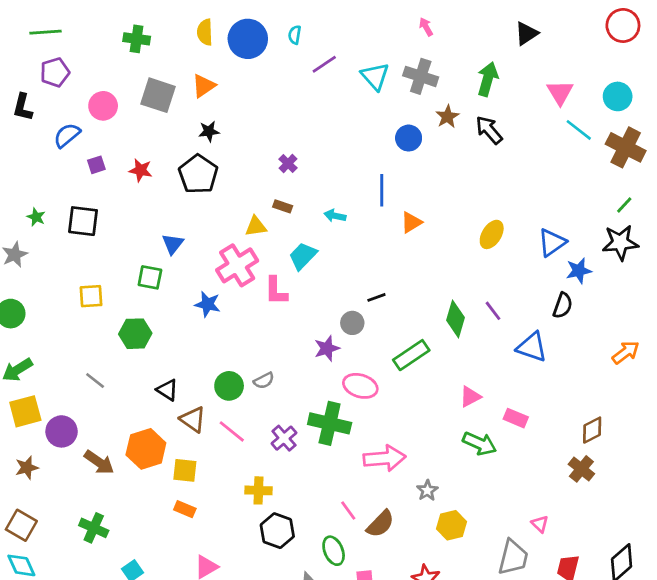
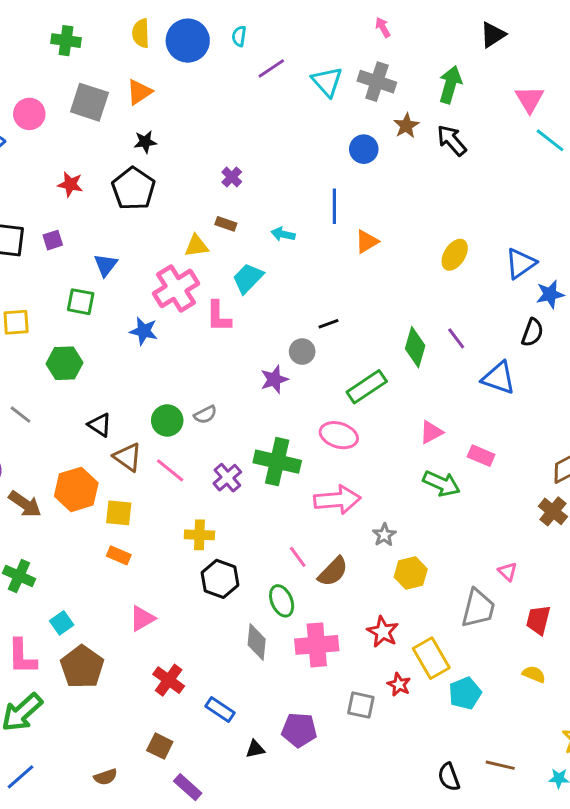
purple square: (96, 165) -> (53, 240), moved
pink ellipse: (360, 386) -> (339, 435), moved

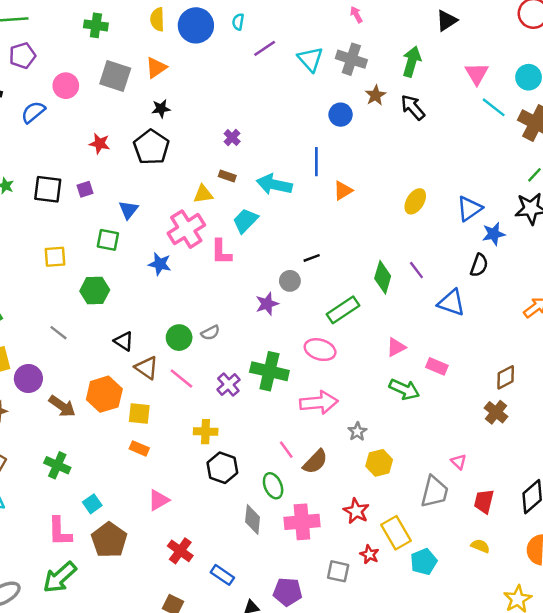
cyan arrow: (283, 234) -> (274, 184), size x1.8

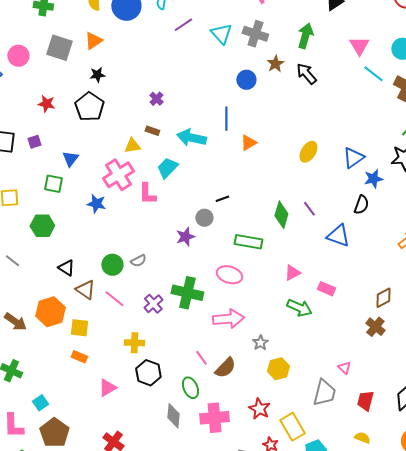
green rectangle: (343, 310) -> (248, 242), turned 44
pink triangle: (159, 500) -> (107, 388), moved

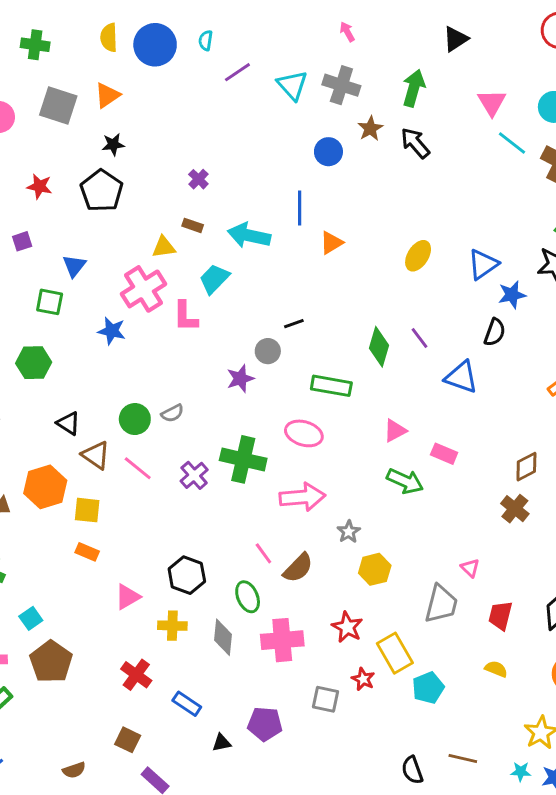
yellow cross: (134, 343) -> (172, 626), moved

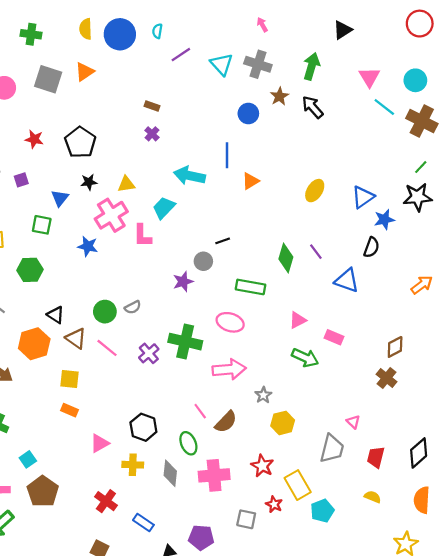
black star: (113, 144) -> (89, 182), moved
brown rectangle: (193, 225) -> (152, 106), moved
orange hexagon: (45, 487) -> (34, 344), moved

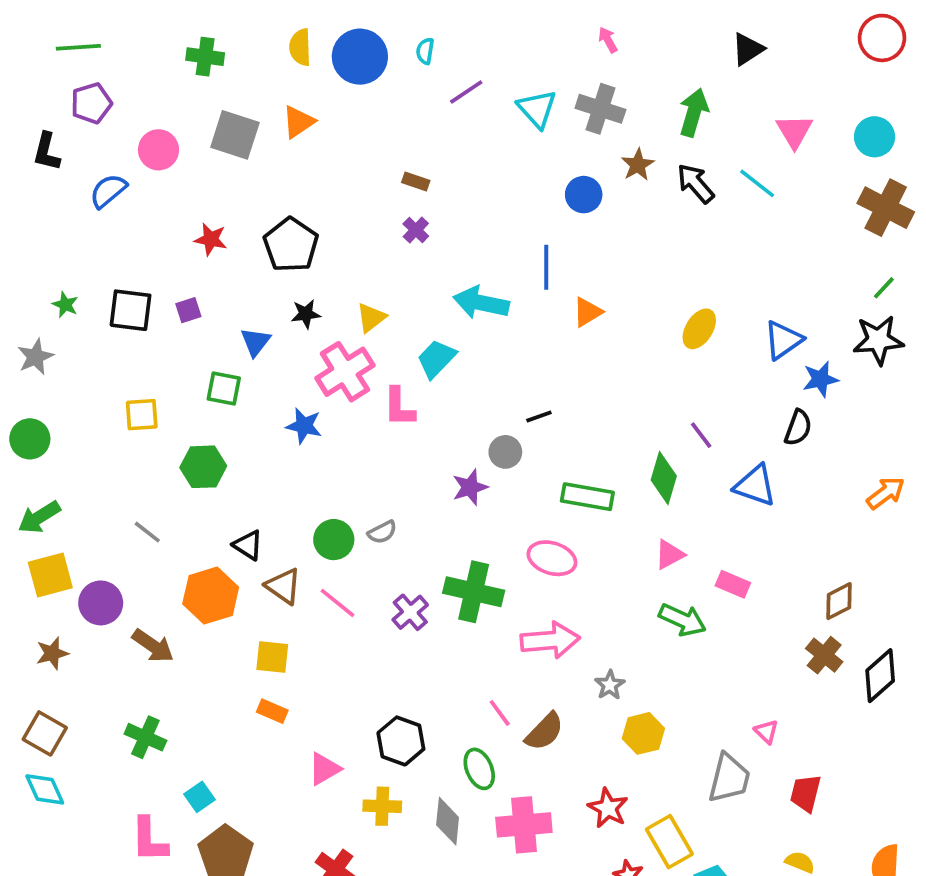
cyan line: (384, 107) -> (757, 183), moved
yellow triangle: (126, 184) -> (371, 318), turned -30
green diamond: (286, 258) -> (664, 478), moved
black diamond: (419, 453) -> (880, 676), moved

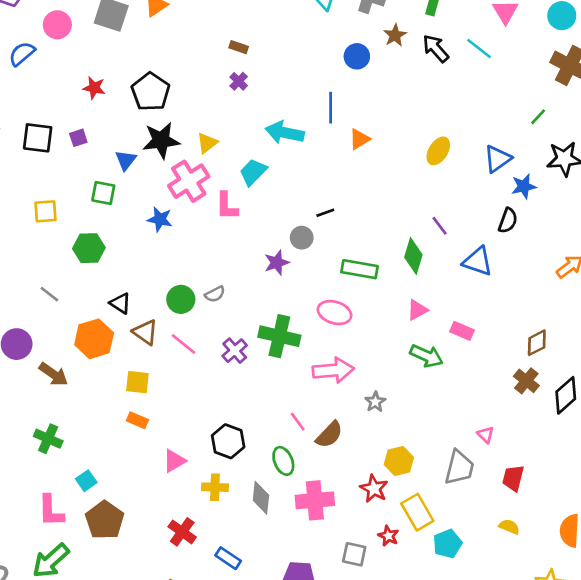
green line: (884, 288) -> (538, 117), moved
black star: (306, 314) -> (161, 140), size x1.8
yellow hexagon: (643, 733) -> (399, 461), moved

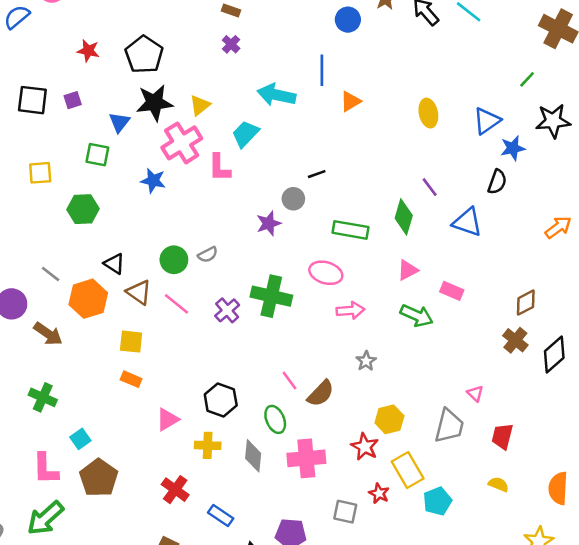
yellow ellipse: (438, 151) -> (428, 113), turned -44
gray line: (49, 294) -> (51, 274), moved
pink arrow: (333, 370) -> (350, 310), moved, size x0.7

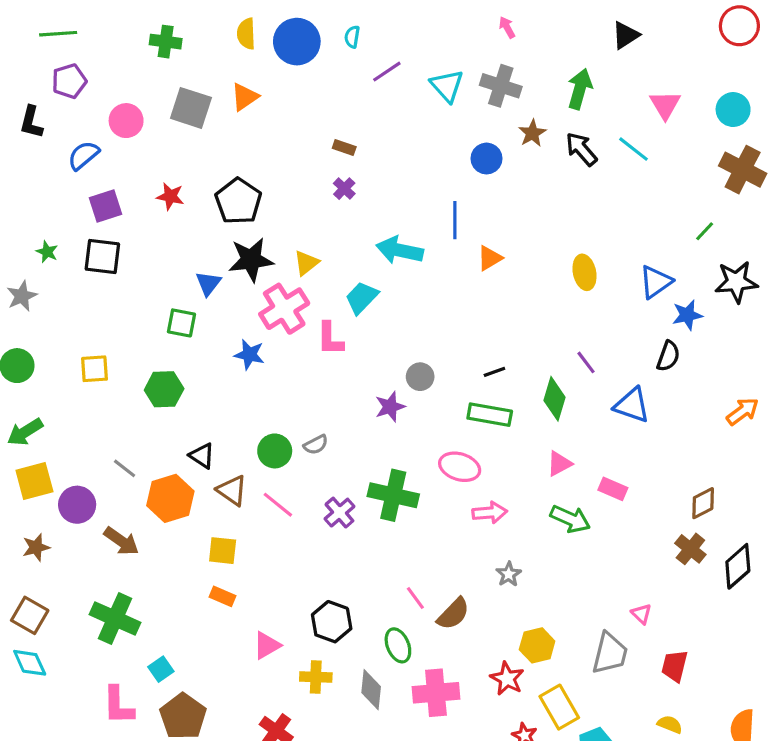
purple square: (73, 100) -> (106, 206), moved, size x1.5
yellow square: (40, 173) -> (94, 369), moved
black line: (317, 174) -> (494, 372), moved
green cross: (43, 397) -> (115, 619), size x1.4

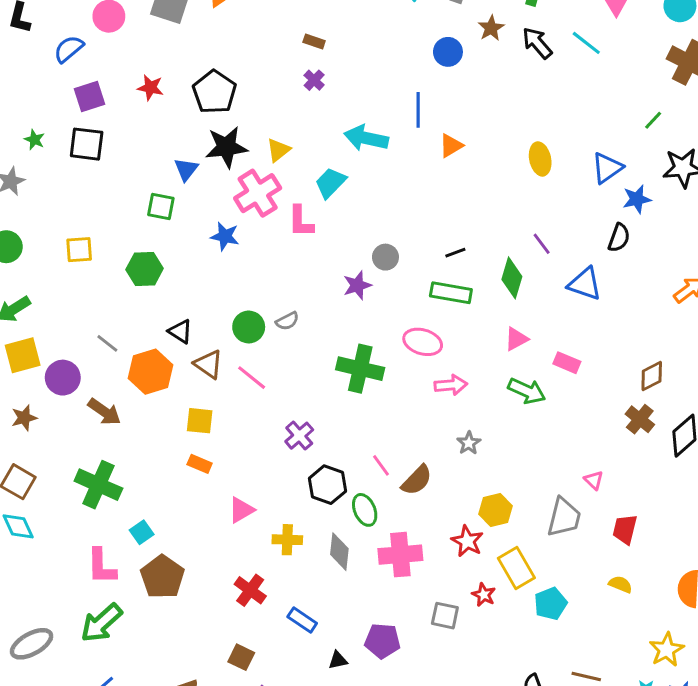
purple cross: (339, 513) -> (299, 436), moved
black hexagon: (332, 622) -> (327, 485), moved

